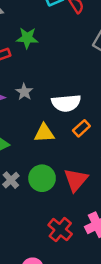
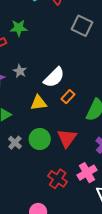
white semicircle: (66, 103) -> (54, 77), turned -35

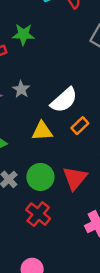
red cross: (58, 179) -> (38, 214), moved

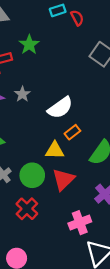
green star: (23, 34) -> (29, 45), turned 30
yellow triangle: (42, 131) -> (55, 150), moved

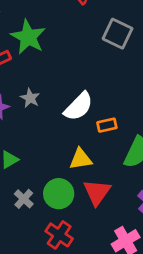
green star: (29, 45) -> (28, 37), size x1.4
orange rectangle: (72, 132) -> (107, 125), moved, turned 35

